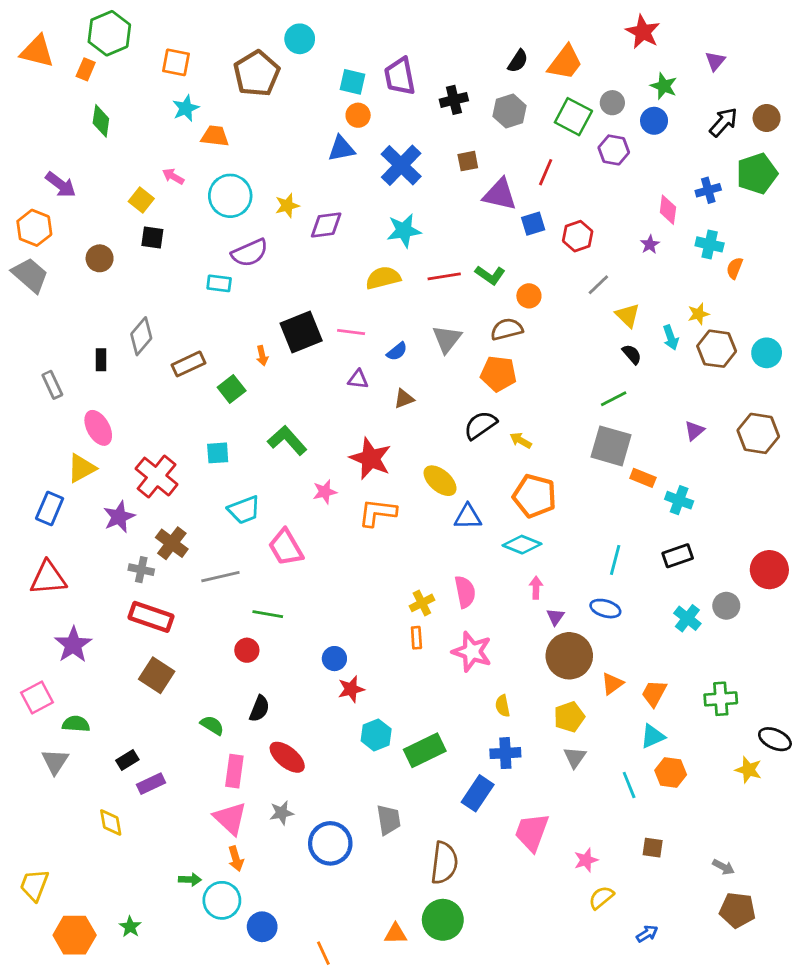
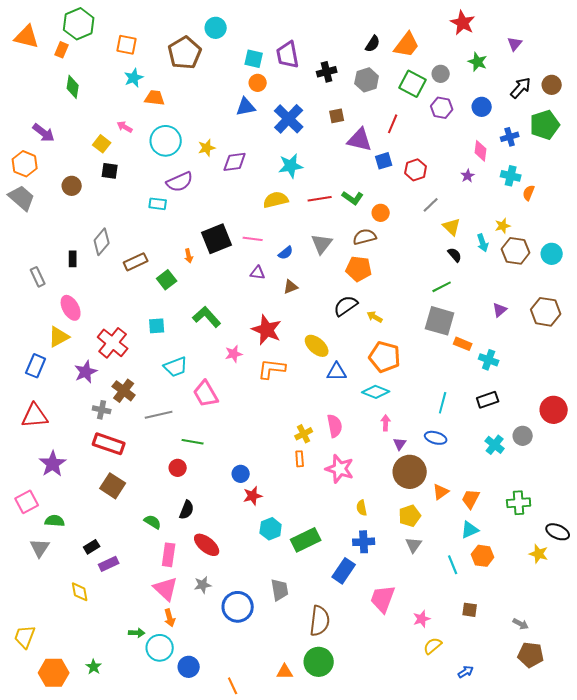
blue circle: (654, 121) -> (482, 107), moved

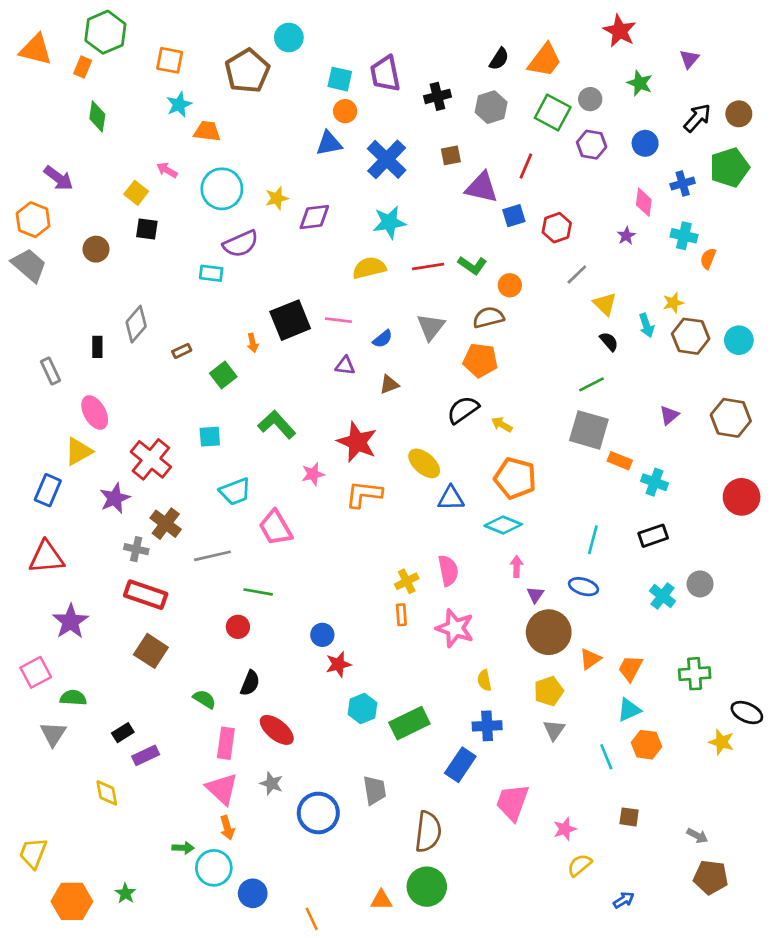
brown rectangle: (136, 262) -> (182, 351), size x0.6
red circle: (554, 410) -> (742, 497), moved
gray star: (203, 585) -> (271, 783), turned 30

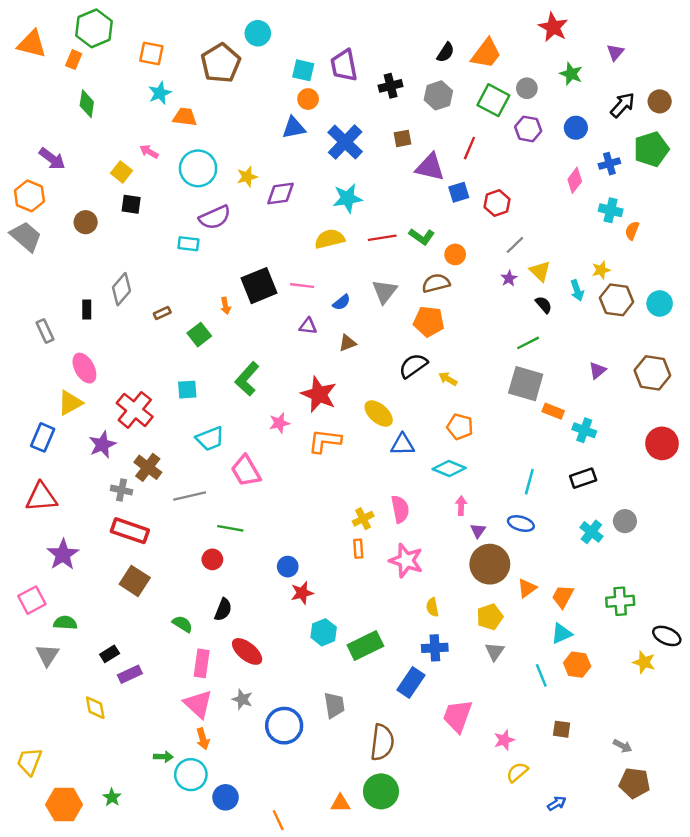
pink diamond: (644, 202) -> (575, 180), turned 30
purple star: (626, 236) -> (509, 278), moved
green L-shape: (277, 425) -> (247, 379), turned -96
orange pentagon: (515, 478) -> (460, 427), size x0.7

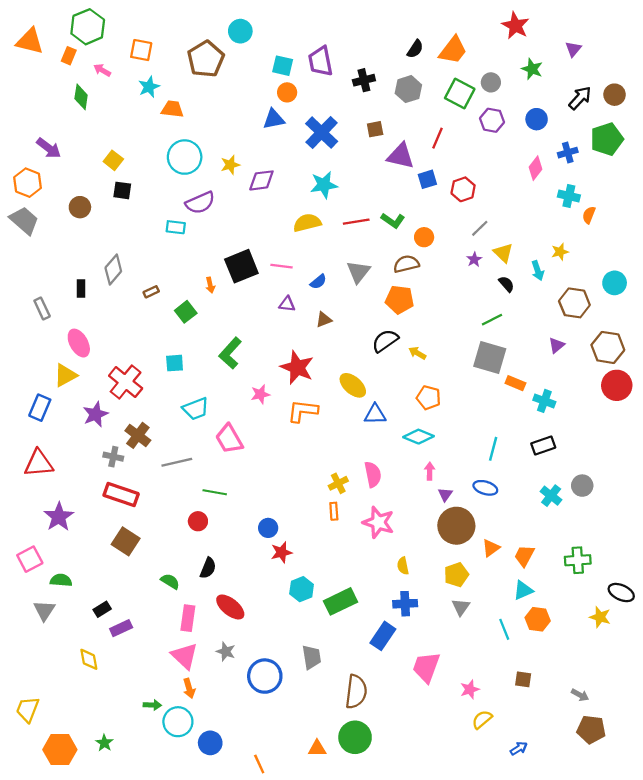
pink arrow: (149, 152) -> (102, 70), moved
brown hexagon: (617, 300) -> (574, 303), moved
red circle: (662, 443) -> (617, 385), moved

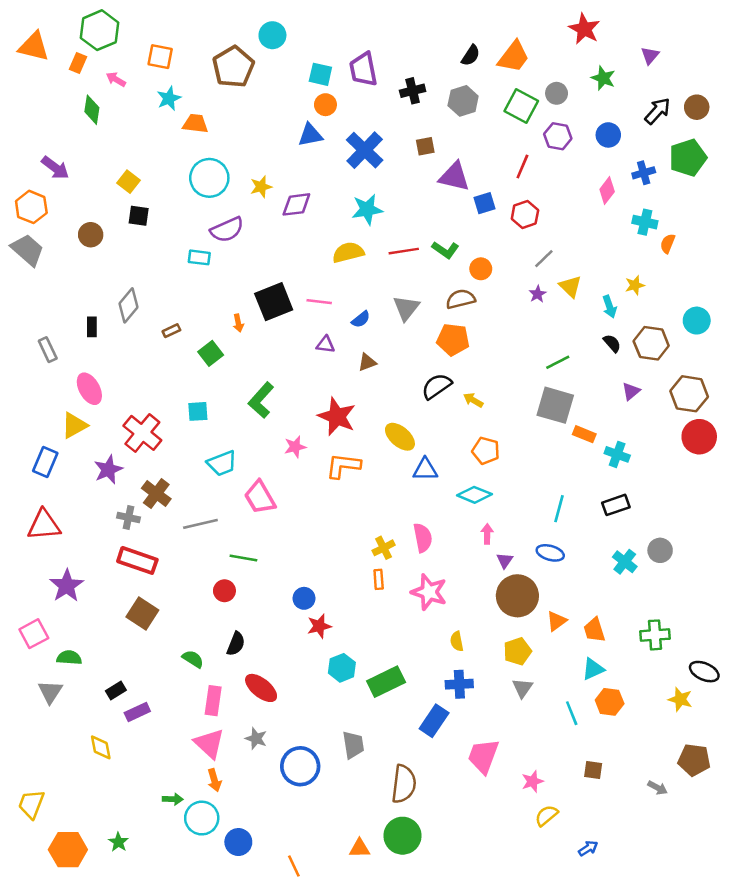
red line: (437, 138) -> (522, 167), moved
black semicircle: (506, 284) -> (612, 343), moved
orange trapezoid: (524, 556) -> (594, 630), turned -45
brown pentagon: (591, 730) -> (694, 760), moved

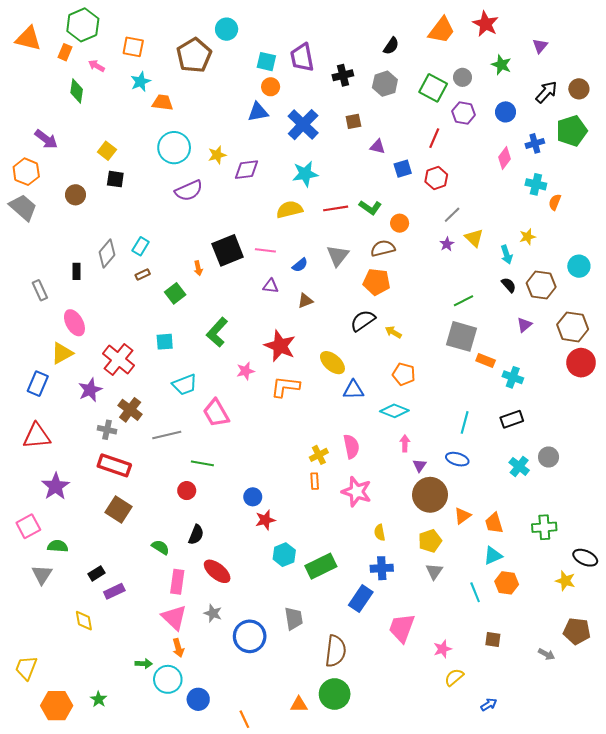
orange trapezoid: (514, 57) -> (442, 30), moved
purple triangle: (454, 177) -> (378, 147), size x0.6
cyan rectangle: (199, 257) -> (141, 246), moved, turned -66

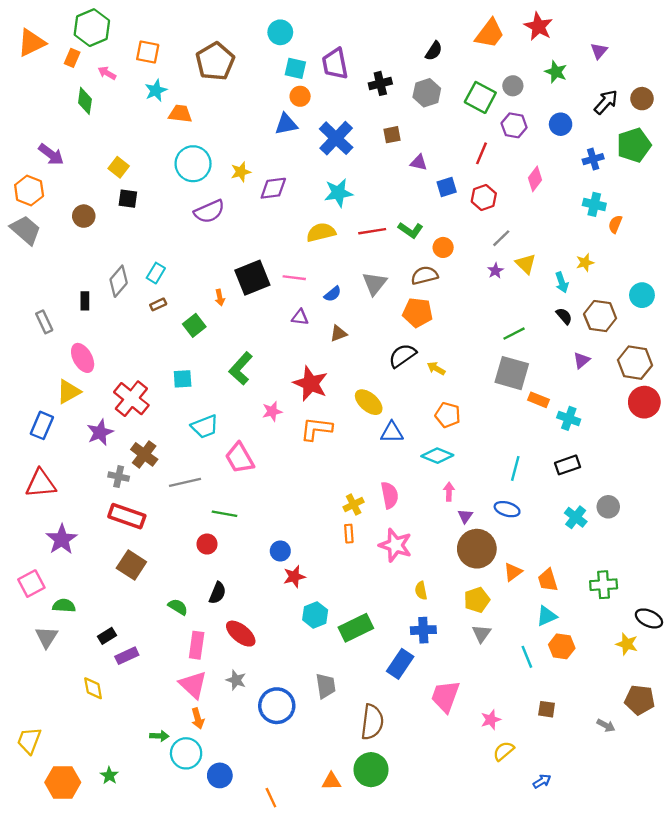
cyan circle: (227, 29) -> (280, 32), moved
orange triangle: (28, 39) -> (31, 43), turned -40
pink diamond: (504, 158) -> (535, 179), moved

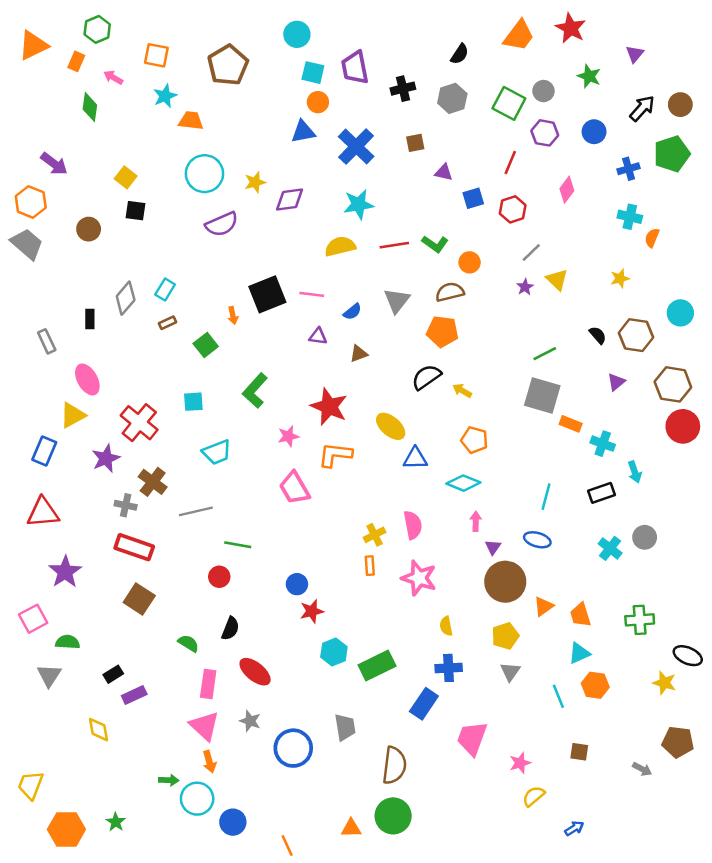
green hexagon: (92, 28) -> (97, 29), size x0.7
cyan arrow: (562, 282) -> (635, 472), moved
pink trapezoid: (240, 458) -> (294, 488), moved

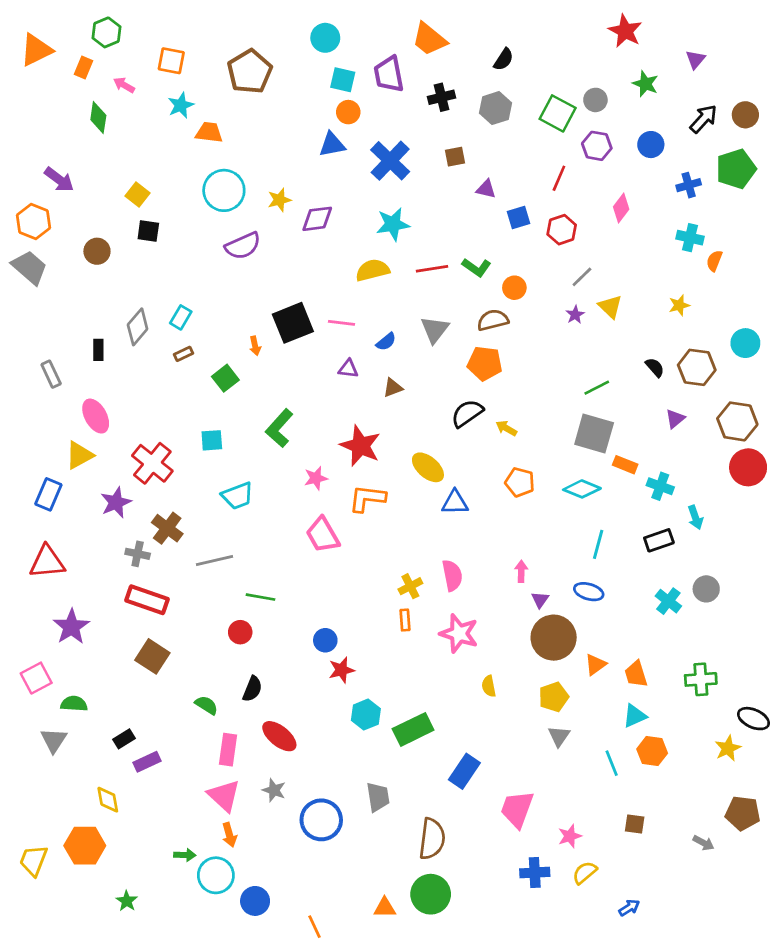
orange trapezoid: (519, 36) -> (429, 39), moved, turned 92
cyan diamond: (463, 483) -> (582, 489), moved
blue cross: (449, 668) -> (535, 873), moved
yellow star: (664, 683) -> (728, 748), turned 30
orange hexagon: (66, 829) -> (85, 846), moved

